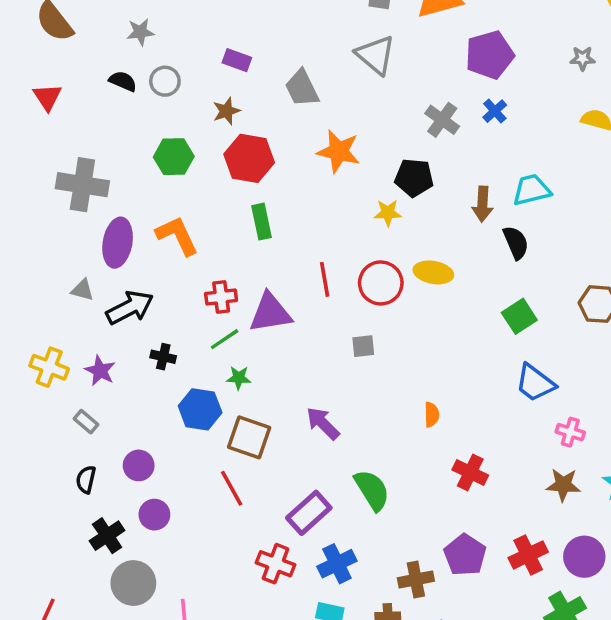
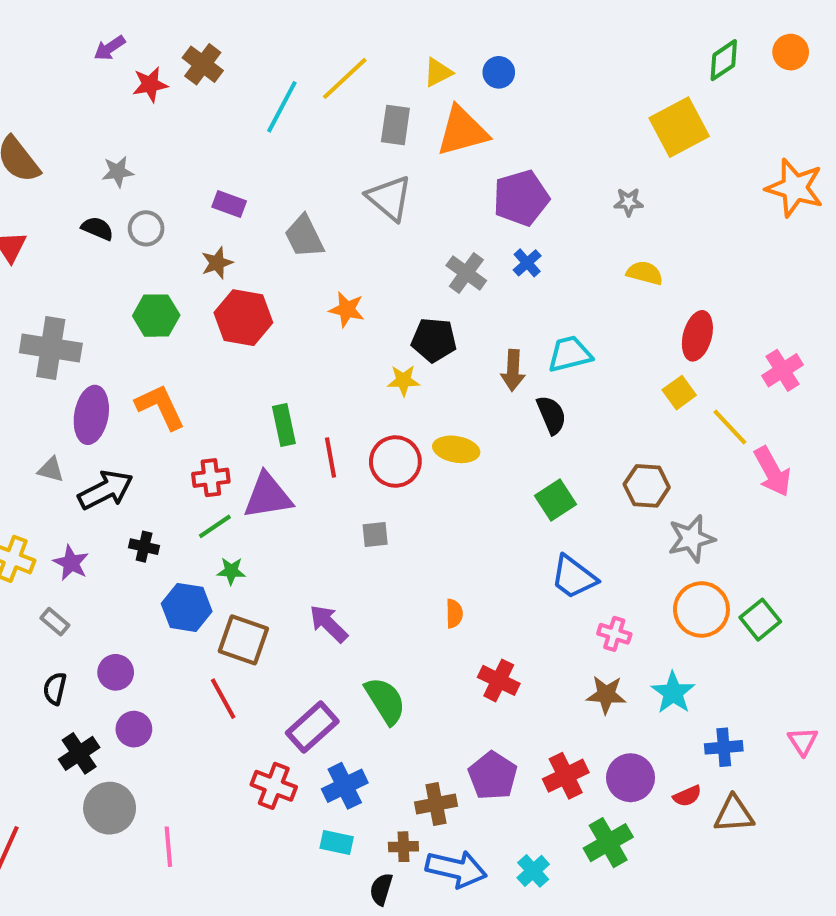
orange star: (339, 151) -> (347, 309), size x0.7
green rectangle: (261, 222) -> (284, 425), moved

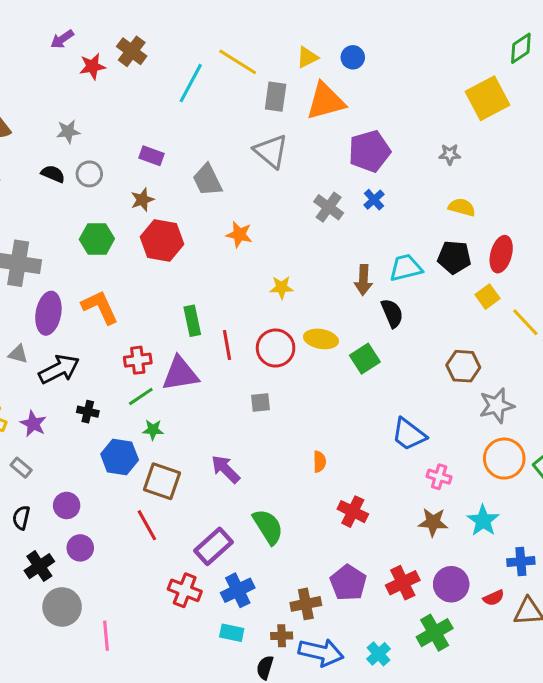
yellow line: (345, 78) -> (238, 62), turned 75
black pentagon: (434, 340) -> (454, 257), moved
green square: (556, 500) -> (365, 359), moved

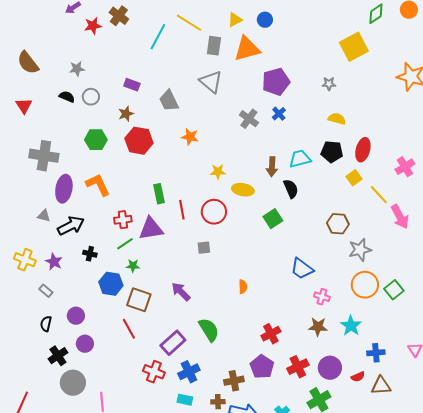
yellow ellipse: (321, 339) -> (243, 190), moved
red cross: (353, 512) -> (271, 334), moved, turned 36

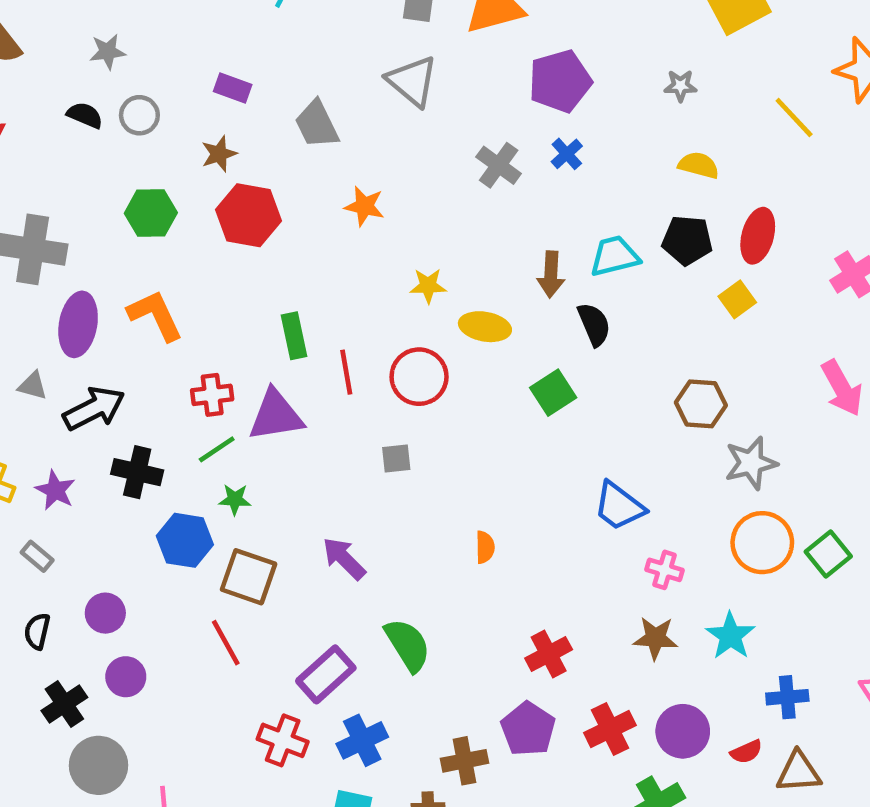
yellow line: (379, 195) -> (794, 118), moved
black cross: (90, 254) -> (137, 472), size x1.5

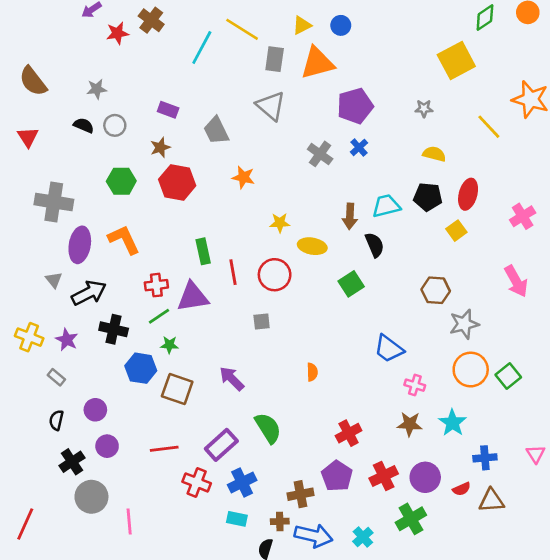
gray triangle: (33, 386) -> (54, 280), turned 36
red line: (226, 643) -> (164, 449), moved, turned -68

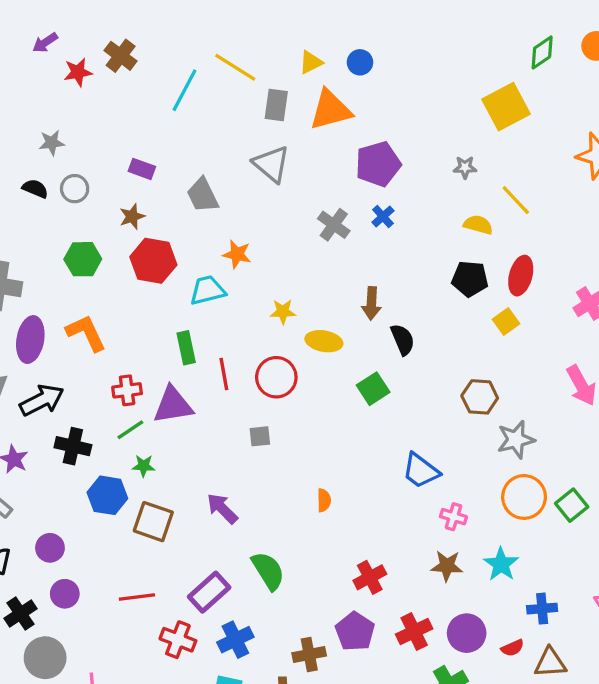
yellow line: (489, 127) -> (516, 200), moved
cyan trapezoid: (386, 206) -> (207, 290), moved

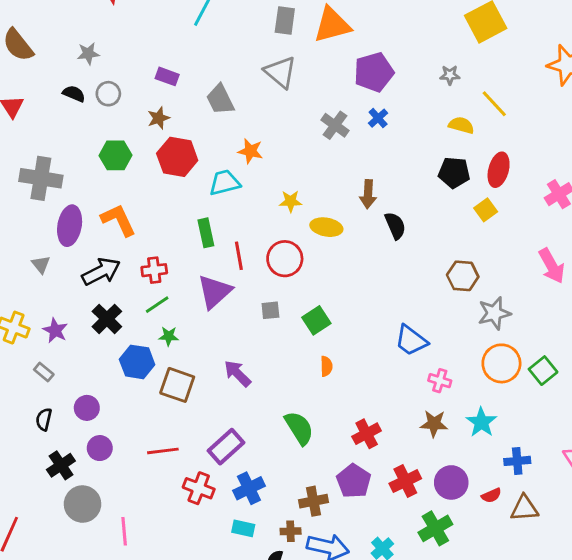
green square: (373, 389) -> (316, 320), moved
black arrow: (42, 400) -> (101, 272), moved
purple triangle: (173, 405) -> (214, 292), moved, turned -33
black cross: (73, 446) -> (107, 319), turned 32
green semicircle: (268, 571) -> (299, 428), moved

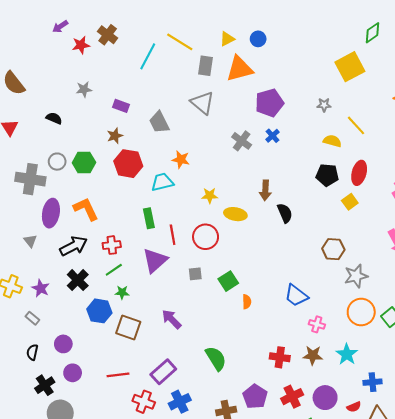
gray star: (88, 54) -> (84, 89), moved
gray circle: (108, 94) -> (57, 162), moved
orange semicircle: (326, 366) -> (247, 302), moved
red cross: (367, 434) -> (280, 357), moved, turned 36

